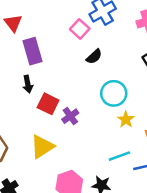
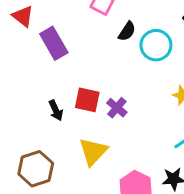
black arrow: (28, 84) -> (56, 110), moved
cyan circle: (114, 93) -> (156, 45), moved

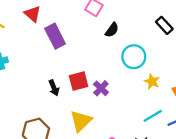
cyan circle: (156, 45) -> (134, 57), moved
red square: (87, 100) -> (79, 81), turned -30

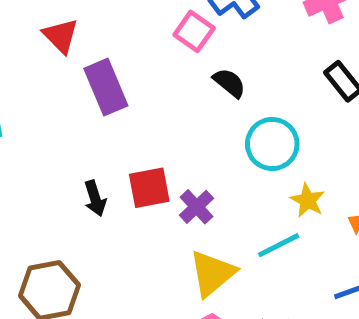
black semicircle: (112, 30) -> (229, 83), turned -91
cyan line: (153, 116) -> (279, 245), moved
yellow triangle: (81, 121) -> (212, 273), moved

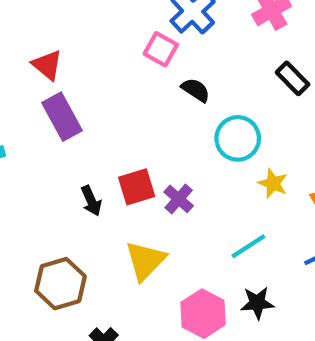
purple rectangle: (106, 87) -> (62, 117), moved
cyan line: (279, 245) -> (248, 246), moved
yellow triangle: (212, 273) -> (145, 261), moved

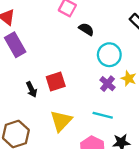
purple cross: (179, 199) -> (108, 84), moved
cyan line: (248, 246) -> (103, 115), moved, turned 48

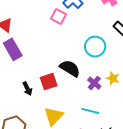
black semicircle: (86, 29) -> (70, 68), moved, size x1.5
cyan circle: (109, 55) -> (95, 47), moved

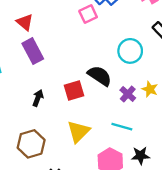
pink square: (58, 16) -> (88, 14), turned 35
black arrow: (27, 89) -> (38, 98), moved, turned -136

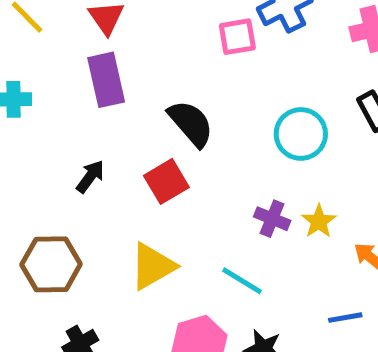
black semicircle: (100, 76) -> (191, 123), moved
red square: (74, 90) -> (166, 181), turned -30
purple cross: (128, 94) -> (272, 219), turned -35

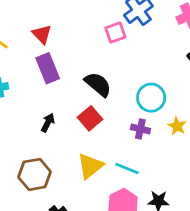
cyan circle: (301, 134) -> (151, 98), moved
purple cross: (272, 219) -> (140, 129), moved
cyan line: (242, 281) -> (127, 168), moved

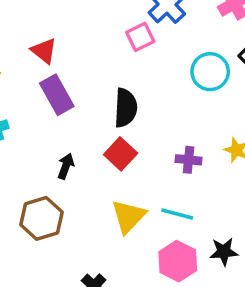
black semicircle: (98, 84) -> (126, 108), turned 60
cyan circle: (151, 98) -> (210, 72), moved
brown hexagon: (35, 174) -> (41, 218), moved

